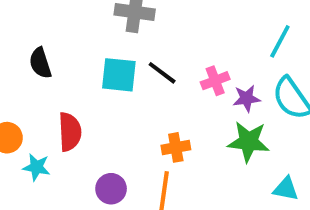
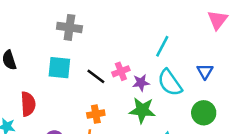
black line: (162, 73) -> (96, 76), moved

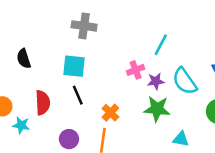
cyan line: (162, 46) -> (161, 45), moved
black line: (96, 76) -> (78, 95), moved, turned 30
orange cross: (96, 114) -> (110, 113), turned -36

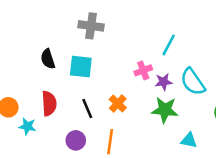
black semicircle: (24, 59) -> (48, 59), moved
black line: (78, 95) -> (87, 109), moved
orange cross: (110, 113) -> (118, 103), moved

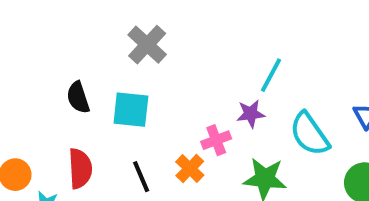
gray cross: (91, 26) -> (147, 45), turned 35
pink cross: (143, 70) -> (216, 140), moved
purple star: (164, 82) -> (251, 114), moved

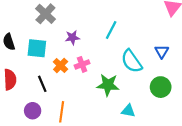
purple star: (251, 114) -> (72, 38), moved
orange cross: (190, 169) -> (61, 66), moved

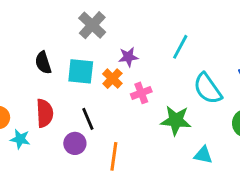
orange cross: (61, 66) -> (112, 79), moved
purple circle: (33, 111) -> (75, 143), moved

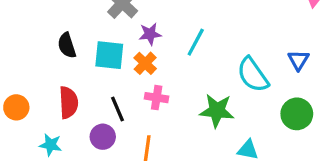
cyan line: (180, 47) -> (196, 42), moved
purple star: (128, 57) -> (150, 34), moved
pink cross: (141, 93) -> (157, 98), moved, turned 30
cyan star: (20, 139) -> (51, 145), moved

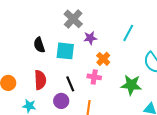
cyan line: (196, 42) -> (128, 33), moved
orange cross: (145, 63) -> (103, 59), moved

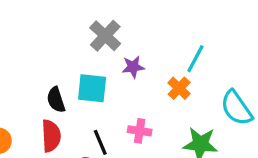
black semicircle: (39, 45) -> (56, 100), moved
orange cross: (103, 59) -> (179, 88), moved

